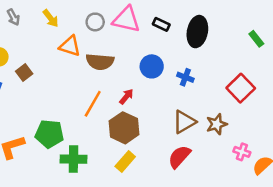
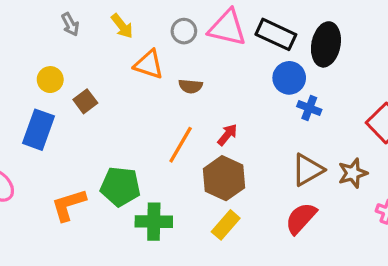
black rectangle: (161, 24) -> (276, 34), size x1.6
brown semicircle: (100, 62) -> (191, 86), size x0.6
blue circle: (152, 66) -> (289, 78), moved

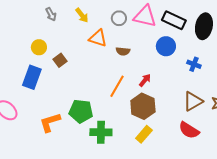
blue circle: (289, 78) -> (166, 46), moved
red semicircle: (301, 218) -> (189, 130), turned -100

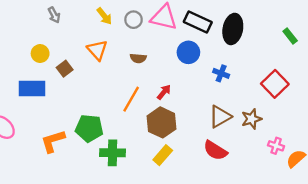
yellow arrow: (82, 15) -> (104, 16), moved
orange triangle: (98, 38) -> (97, 50), moved, turned 30
blue rectangle: (32, 77) -> (32, 89), turned 70

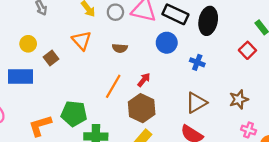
red square: (275, 84) -> (247, 50), moved, size x0.7
brown star: (251, 119) -> (239, 99), moved

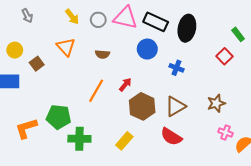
brown hexagon: (142, 108) -> (142, 106), moved

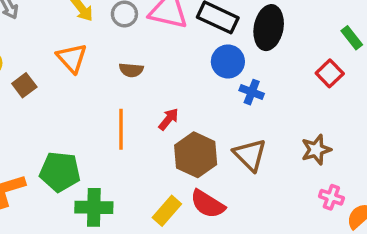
blue circle: (147, 49) -> (228, 61), moved
orange line: (96, 91) -> (121, 129), turned -30
brown triangle: (175, 106) -> (250, 155), turned -45
red semicircle: (171, 137) -> (208, 204), moved

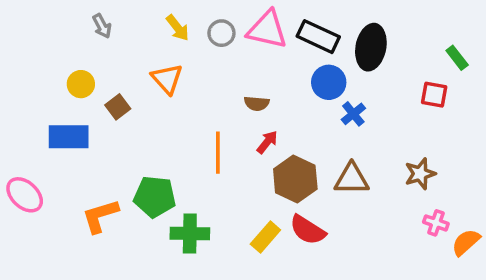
brown semicircle: (131, 70) -> (257, 103), moved
red square: (330, 73) -> (434, 95), turned -36
blue cross: (252, 92) -> (353, 114), turned 30
brown triangle: (250, 155) -> (352, 179), turned -45

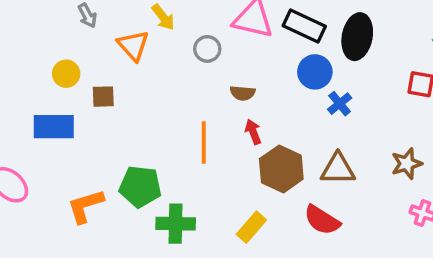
gray circle: (221, 33) -> (207, 49), moved
orange triangle: (167, 79) -> (133, 45), moved
brown square: (118, 107) -> (103, 97), turned 35
red arrow: (267, 142) -> (253, 132), turned -60
red semicircle: (308, 230) -> (322, 220), moved

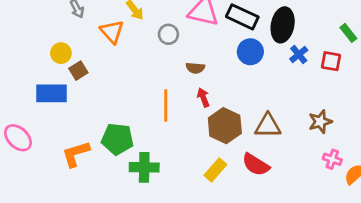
brown square: (103, 97) -> (78, 71), moved, turned -30
blue cross: (340, 104) -> (299, 54), moved
yellow rectangle: (251, 227) -> (215, 170), moved

